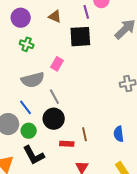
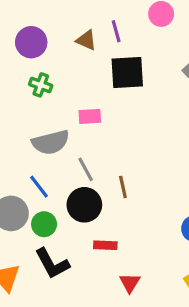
purple line: (86, 12) -> (116, 31), moved
pink rectangle: (57, 64) -> (90, 116), turned 56
brown line: (85, 134) -> (123, 187), moved

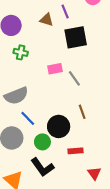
gray semicircle: (51, 142) -> (16, 96), moved
gray line: (86, 169) -> (74, 78), moved
green circle: (44, 224) -> (42, 142), moved

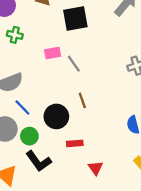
green circle: (42, 142) -> (29, 136), moved

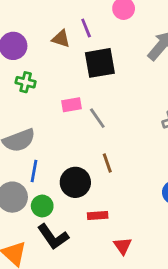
blue line: (22, 107) -> (34, 171), turned 54

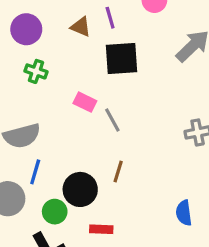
pink rectangle: (72, 105) -> (85, 102), turned 30
brown line: (107, 163) -> (118, 171), turned 30
green circle: (42, 206) -> (55, 212), moved

